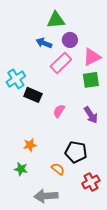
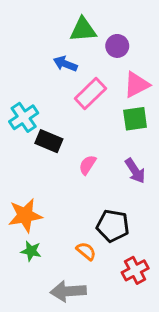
purple circle: (70, 40) -> (117, 46), moved
orange star: (30, 145) -> (25, 215), moved, size x1.6

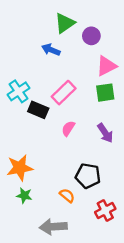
green triangle: (83, 30) -> (65, 23), turned -30
pink rectangle: (90, 94) -> (64, 93), moved

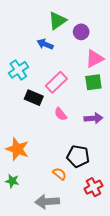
cyan cross: (19, 91) -> (18, 70), moved
pink semicircle: (68, 128) -> (61, 114), turned -72
purple arrow: (105, 133) -> (93, 118), turned -60
orange star: (20, 168) -> (17, 149), turned 30
green star: (24, 195) -> (12, 181), moved

